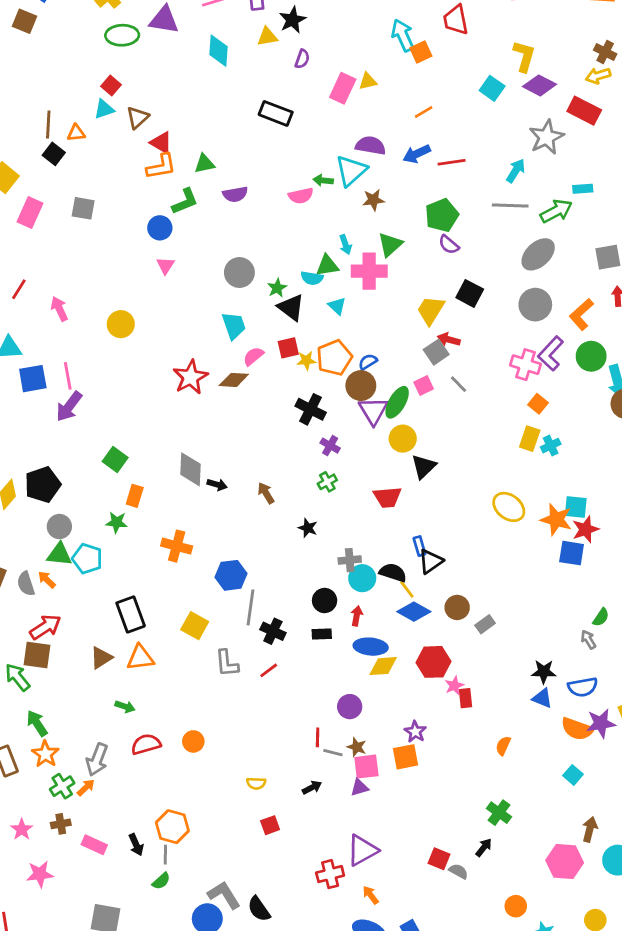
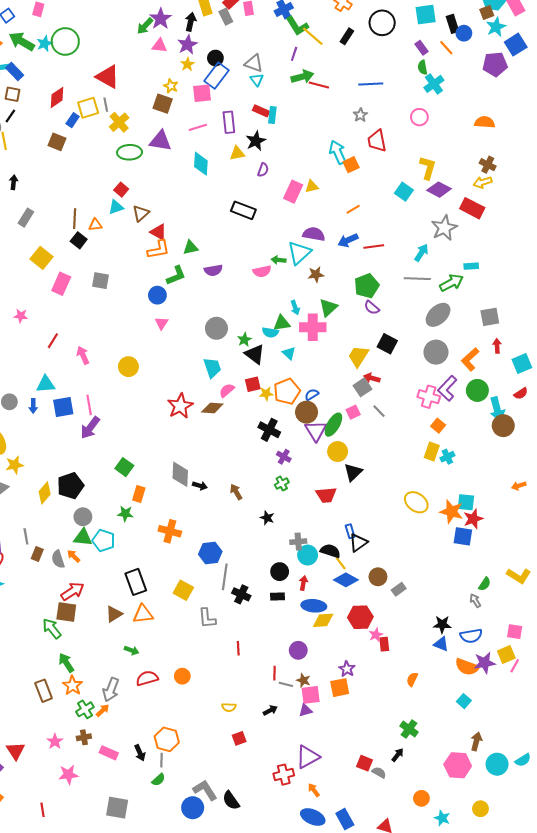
red line: (269, 670) -> (238, 648), moved, turned -56

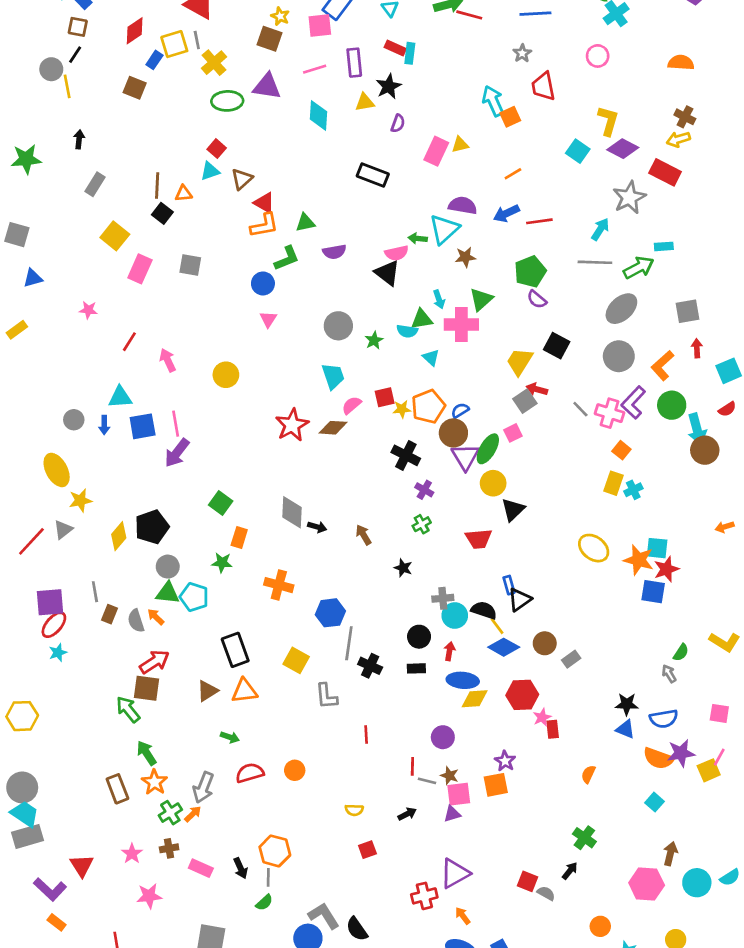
black triangle: (255, 354) -> (387, 273), moved
gray line: (379, 411) -> (580, 409), moved
yellow square: (506, 654) -> (709, 770), moved

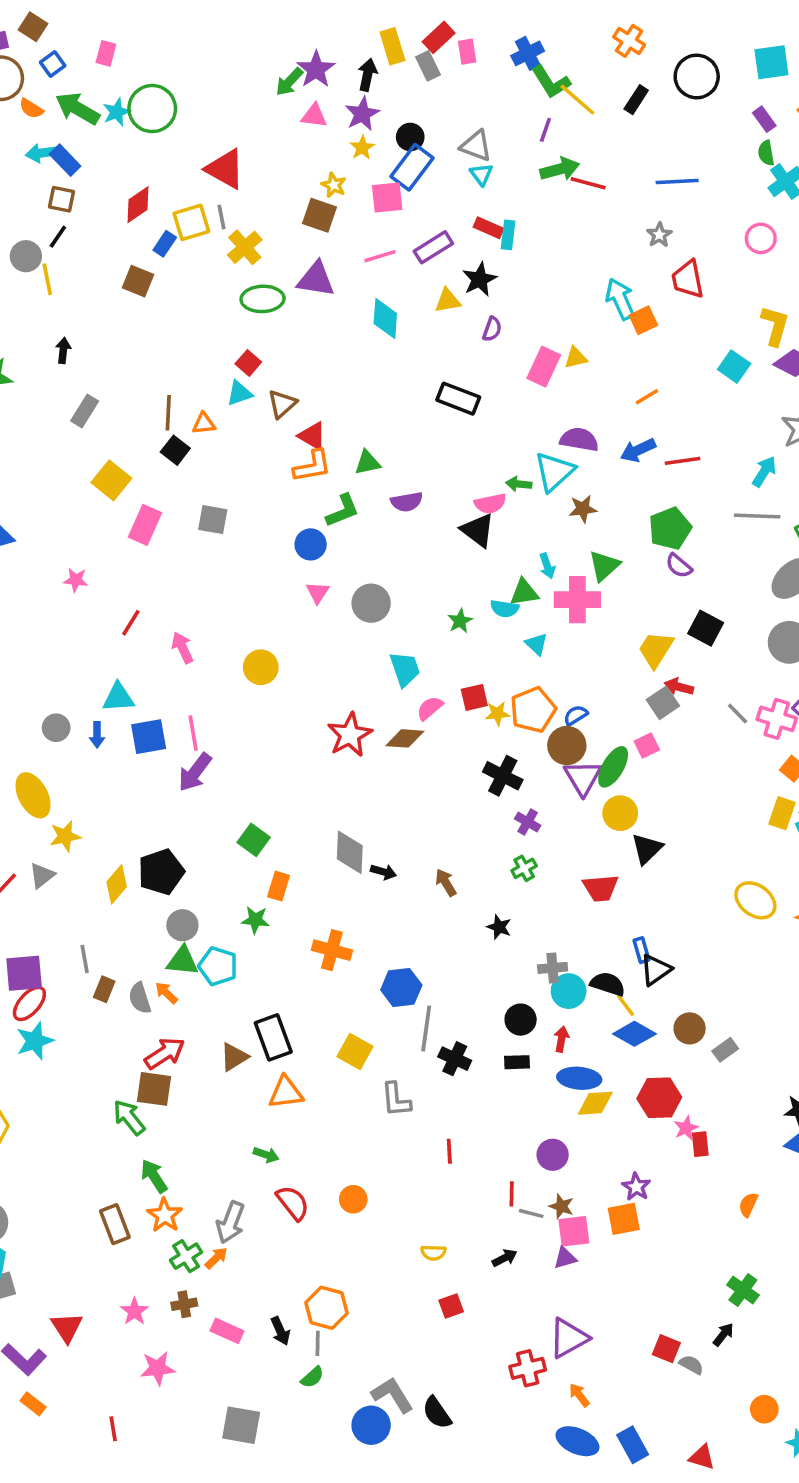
purple rectangle: (354, 63) -> (433, 247), turned 64
gray circle: (338, 326) -> (371, 603), moved
cyan star: (58, 653) -> (35, 1041), size x1.5
brown triangle: (207, 691) -> (234, 1057), moved
red semicircle: (250, 773) -> (293, 1203), turned 68

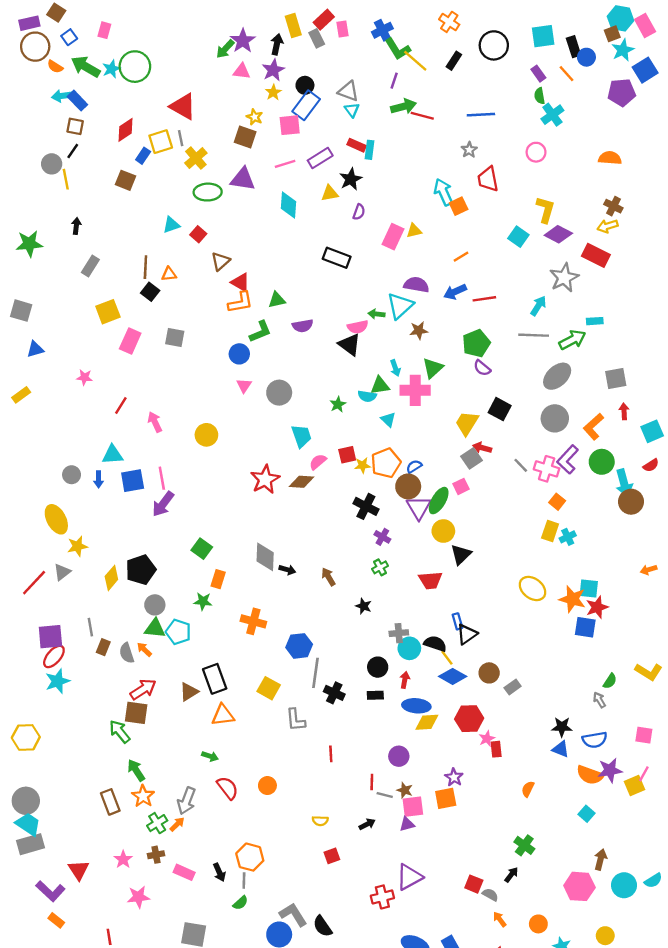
cyan triangle: (239, 393) -> (171, 225), moved
yellow square: (111, 480) -> (108, 312), turned 30
orange arrow: (579, 1395) -> (500, 919), moved

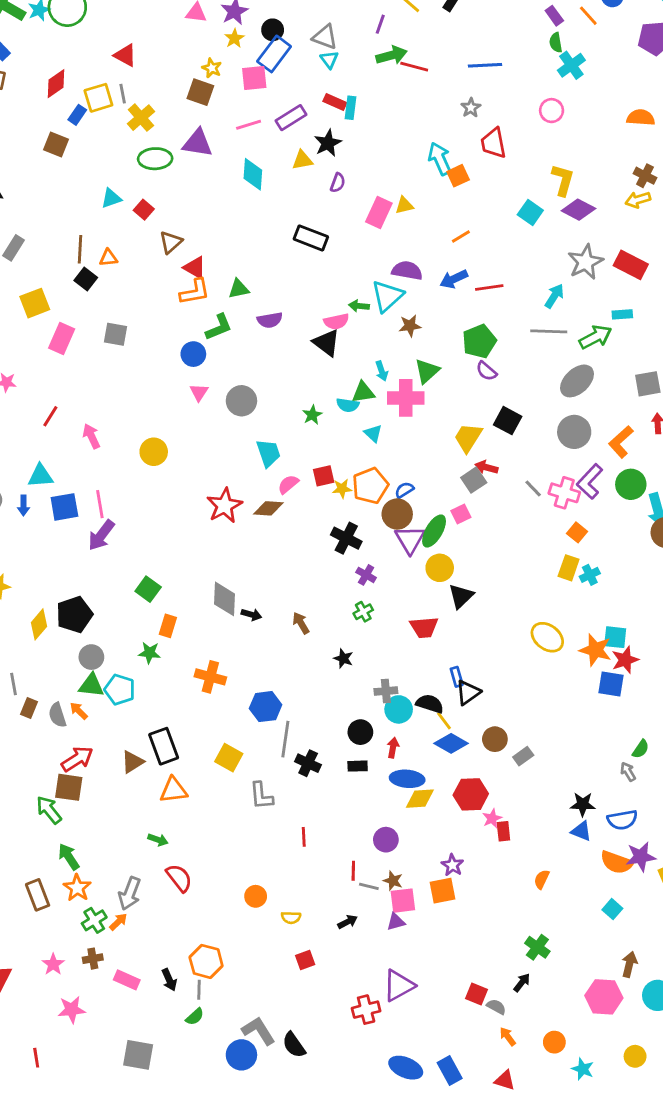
red triangle: (183, 106) -> (125, 55), size x0.7
red rectangle: (596, 255) -> (631, 265), moved
orange circle: (267, 786) -> (256, 896), moved

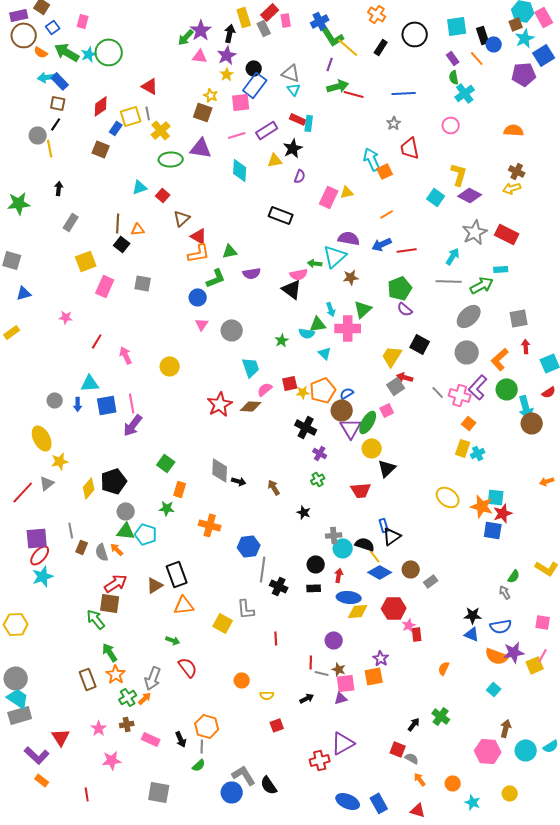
yellow square: (229, 758) -> (223, 623), moved
black arrow: (522, 983) -> (414, 724), moved

